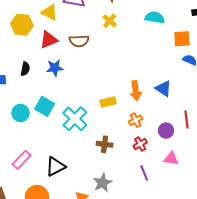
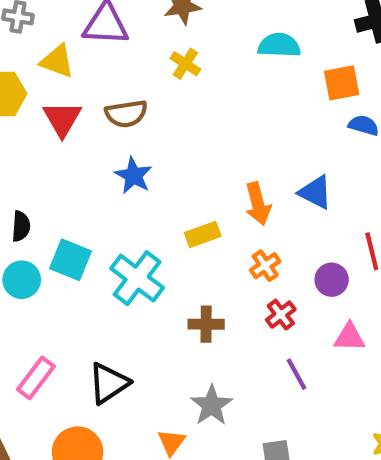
red triangle: (49, 40) -> (62, 119), turned -30
blue star: (55, 68) -> (134, 176), moved, turned -30
black semicircle: (25, 69) -> (21, 226), moved

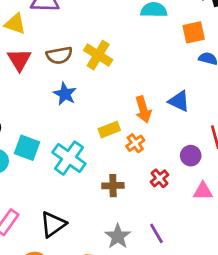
yellow cross: (185, 64) -> (98, 55), moved, size x1.5
orange cross: (265, 266) -> (135, 143), moved
purple line: (297, 374) -> (156, 233), moved

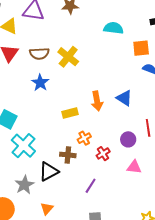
orange cross: (135, 143) -> (84, 138), moved
cyan cross: (69, 158) -> (23, 146), moved
black triangle: (53, 224) -> (49, 172), moved
purple line: (156, 233) -> (91, 186), moved, turned 56
gray star: (118, 236) -> (24, 185), moved

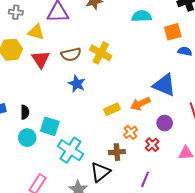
blue triangle: (124, 98) -> (164, 85), size x1.4
orange arrow: (97, 101) -> (140, 104), moved, turned 84
purple circle: (128, 139) -> (165, 123), moved

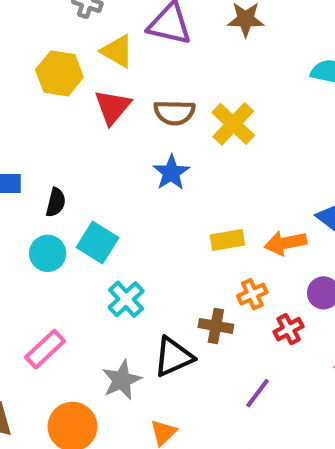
cyan cross: (70, 150) -> (126, 299), size x0.7

